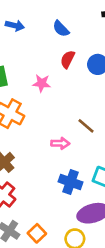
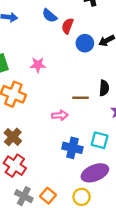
red semicircle: (68, 59) -> (68, 26), moved
brown line: (86, 126) -> (81, 98), turned -35

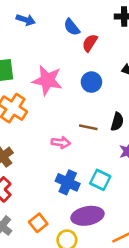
blue circle: (85, 43) -> (91, 82), moved
pink star: (38, 65) -> (47, 80), size x1.6
orange square: (48, 196) -> (38, 223), moved

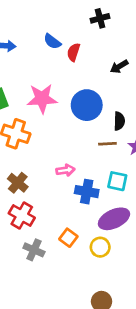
blue circle: (91, 82) -> (87, 105), moved, size x1.5
brown line: (88, 127) -> (107, 144), moved
pink arrow: (61, 143) -> (65, 170), moved

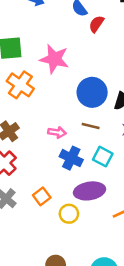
blue circle: (87, 105) -> (92, 92), moved
brown line: (107, 144) -> (91, 126), moved

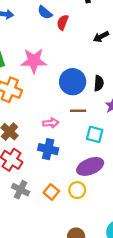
blue cross: (71, 158) -> (48, 149), moved
orange square: (42, 196) -> (51, 192), moved

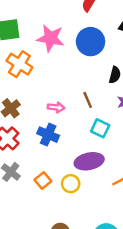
blue circle: (73, 82) -> (91, 42), moved
brown line: (78, 111) -> (88, 100), turned 56

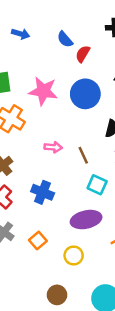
pink arrow: (56, 107) -> (53, 147), moved
yellow circle: (71, 184) -> (74, 255), moved

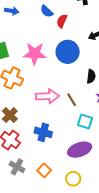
pink arrow: (53, 147) -> (47, 96), size x1.6

